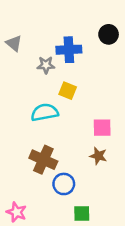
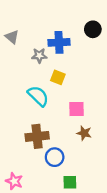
cyan semicircle: (45, 112) -> (38, 96), turned 55
pink square: (102, 128) -> (76, 109), moved
brown cross: (43, 160) -> (37, 136), turned -30

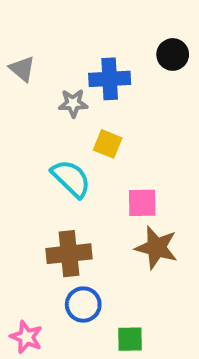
brown star: (84, 133) -> (156, 248), size x1.5
blue circle: (55, 157) -> (83, 305), moved

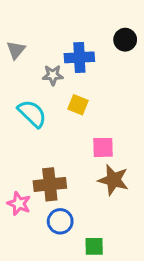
gray triangle: (22, 69) -> (16, 50), turned 30
cyan semicircle: (71, 178) -> (32, 114), moved
pink star: (26, 337) -> (19, 204), moved

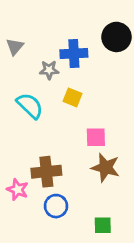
black circle: (125, 40) -> (116, 37), size x1.4
green square: (94, 246) -> (103, 225), moved

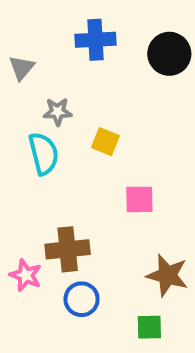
blue cross: (74, 53) -> (96, 40), moved
gray star: (49, 70) -> (58, 112), moved
cyan semicircle: (30, 106) -> (44, 154), turned 32
brown star: (105, 168) -> (167, 275), moved

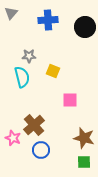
gray triangle: (22, 68) -> (11, 13), moved
brown cross: (68, 249) -> (34, 125), turned -35
green square: (149, 327) -> (84, 162), moved

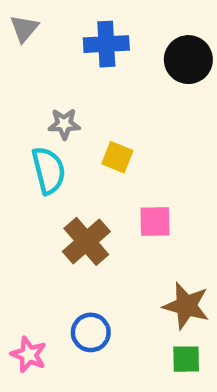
brown cross: (34, 125) -> (86, 241), moved
pink star: (13, 138) -> (29, 355), moved

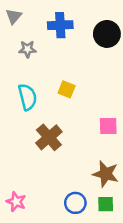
gray star: (64, 124) -> (27, 49), moved
pink square: (155, 222) -> (108, 126), moved
blue circle: (91, 332) -> (75, 203), moved

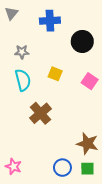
black circle: (107, 34) -> (82, 41), moved
gray star: (27, 49) -> (22, 52), moved
pink square: (108, 126) -> (90, 81), moved, turned 35

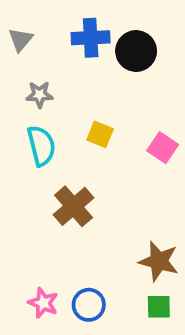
gray triangle: (11, 13) -> (21, 40), moved
black circle: (82, 41) -> (136, 51), moved
pink star: (13, 167) -> (43, 303), moved
blue circle: (62, 168) -> (89, 305), moved

